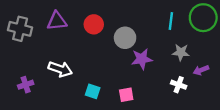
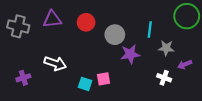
cyan line: (171, 21) -> (150, 29), moved
pink square: (126, 95) -> (104, 79), moved

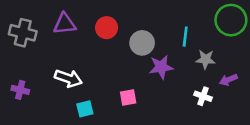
purple cross: (23, 78) -> (20, 90), moved, turned 32
cyan square: (85, 84) -> (85, 109), moved, turned -32

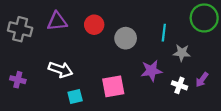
purple star: (161, 67) -> (151, 71), moved
purple arrow: (228, 80) -> (202, 80), moved, turned -32
pink square: (128, 97) -> (113, 86), size x1.5

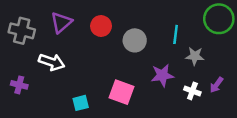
purple triangle: (57, 21) -> (61, 22), turned -35
white arrow: (60, 70) -> (52, 62), moved
pink square: (113, 86) -> (121, 92), turned 30

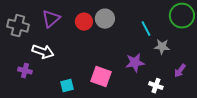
cyan line: (176, 34) -> (146, 29), turned -35
gray circle: (135, 40) -> (105, 19), moved
purple cross: (19, 85) -> (25, 71), moved
white cross: (192, 91) -> (156, 86), moved

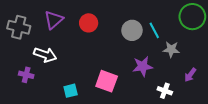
gray circle: (105, 19) -> (132, 30), moved

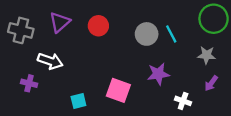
gray star: (171, 49) -> (207, 55), moved

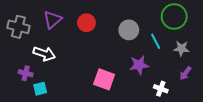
green circle: (214, 19) -> (174, 17), moved
cyan line: (171, 34) -> (156, 41), moved
cyan square: (78, 101) -> (40, 89), moved

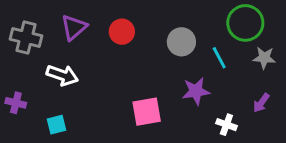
gray star: (181, 48) -> (264, 58), moved
purple cross: (26, 73) -> (16, 103), moved
pink square: (104, 79) -> (147, 112), turned -30

